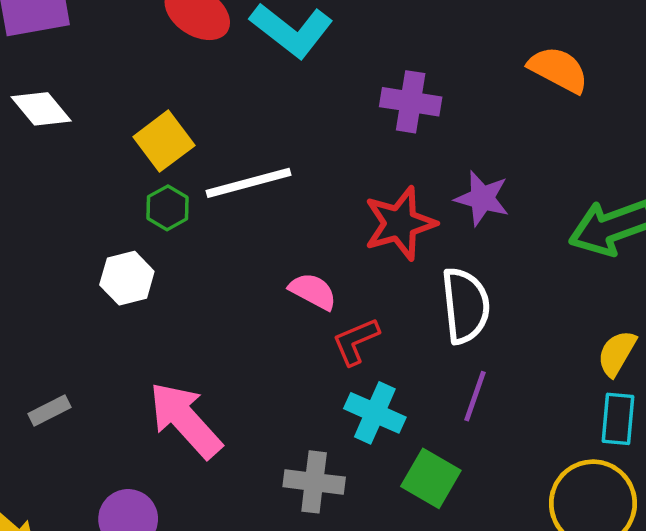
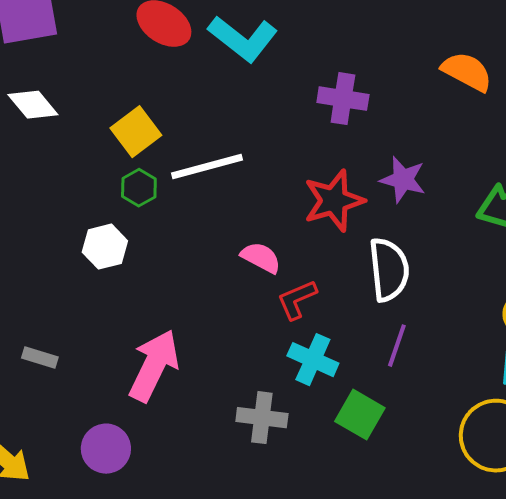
gray rectangle: (49, 410) -> (40, 358), turned 44
pink arrow: (185, 420) -> (154, 366), turned 68

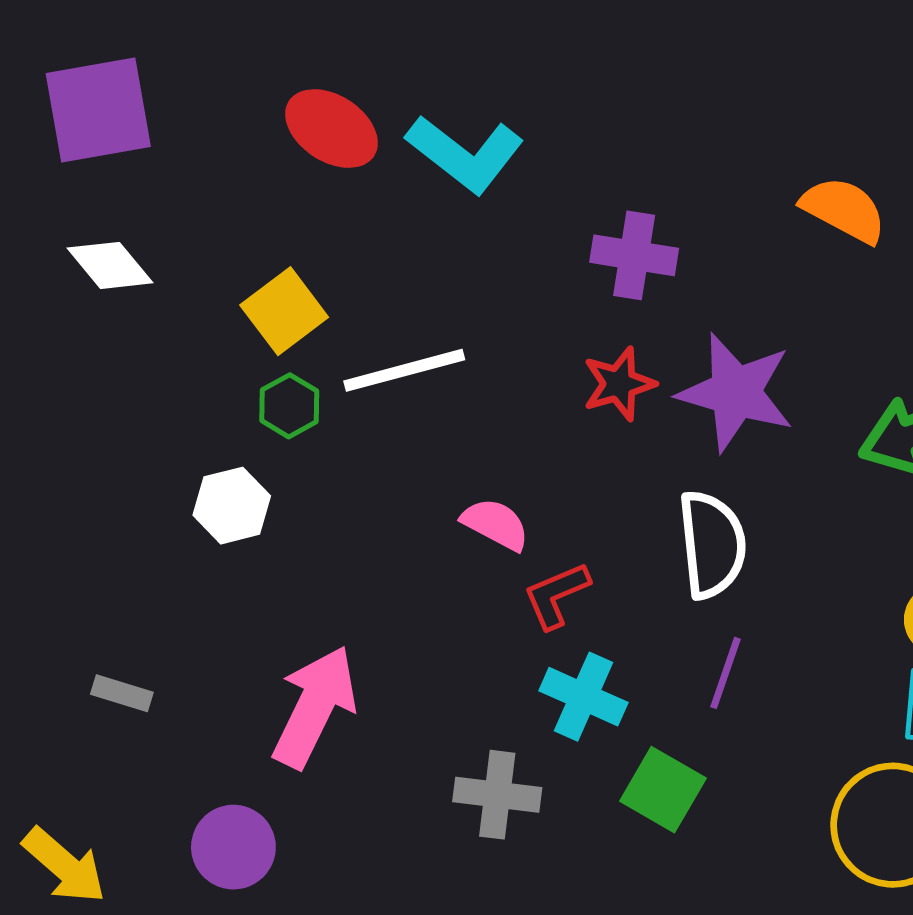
purple star: (403, 180) -> (736, 392), size x1.5
red star: (334, 201) -> (619, 384), moved, size x0.7

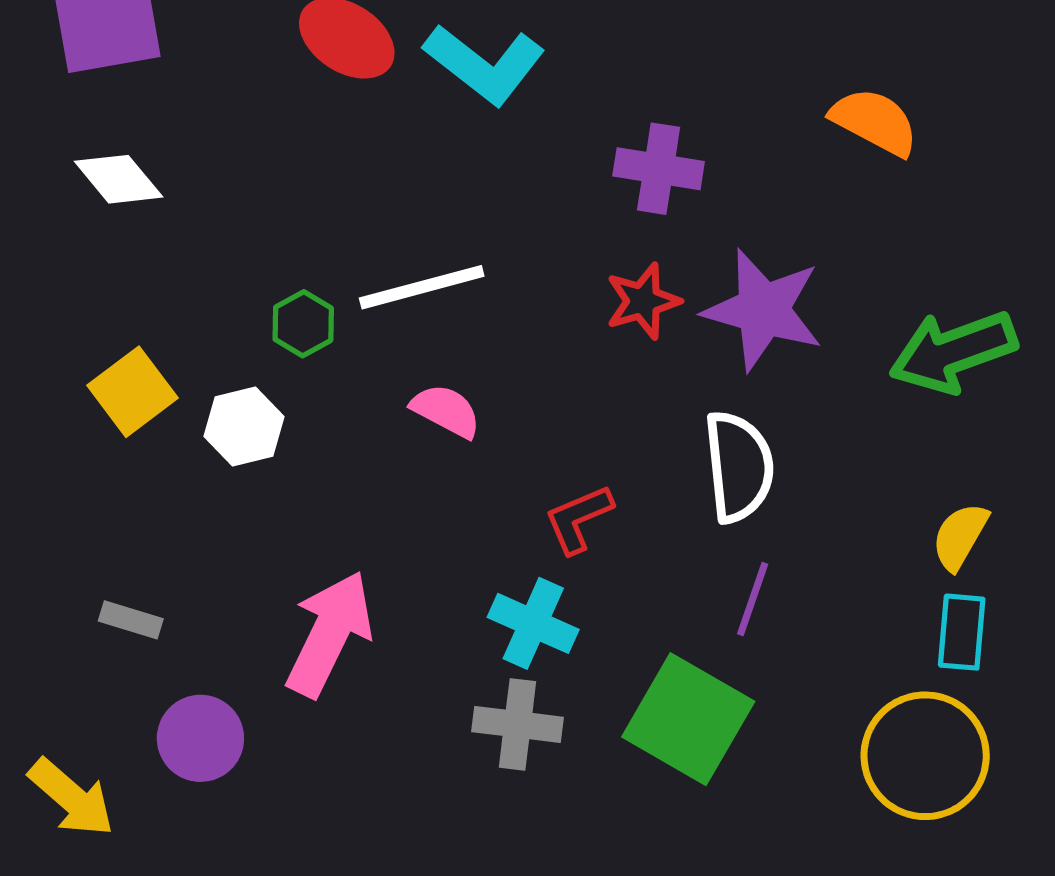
yellow square: (284, 311) -> (133, 392), moved
pink semicircle: (496, 524) -> (446, 411), moved
cyan cross: (583, 697) -> (533, 623), moved
green square: (663, 790) -> (688, 719), size x1.5
purple circle: (233, 847) -> (200, 738), moved

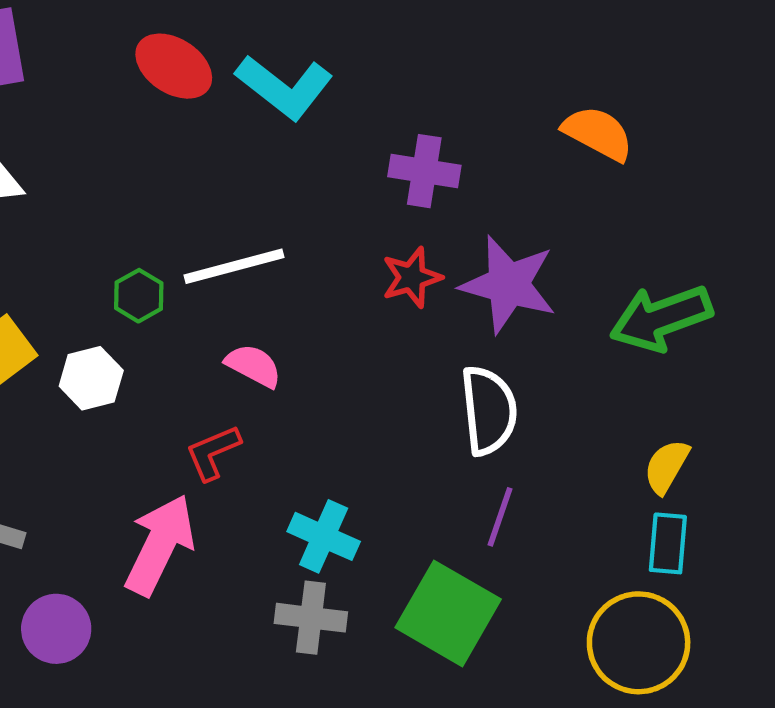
red L-shape: (578, 519) -> (213, 452), moved

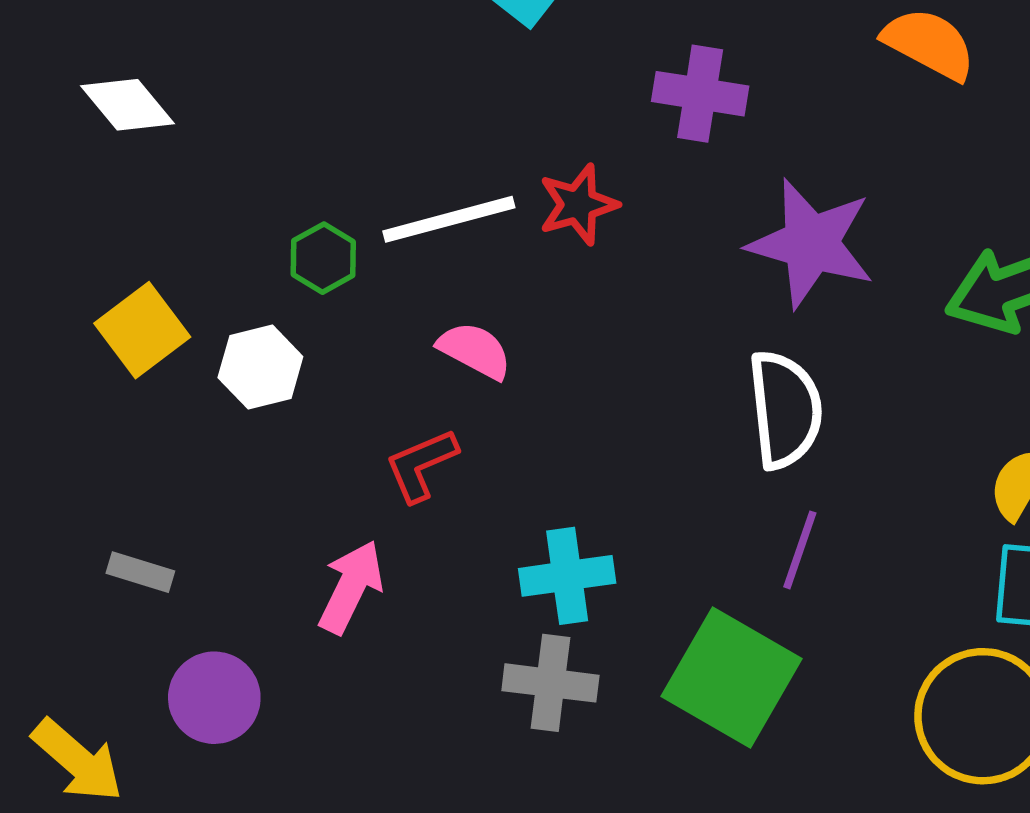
red star: (412, 277) -> (578, 205), moved
cyan cross: (324, 536) -> (567, 576), turned -32
pink arrow: (160, 545) -> (351, 587), size x0.7

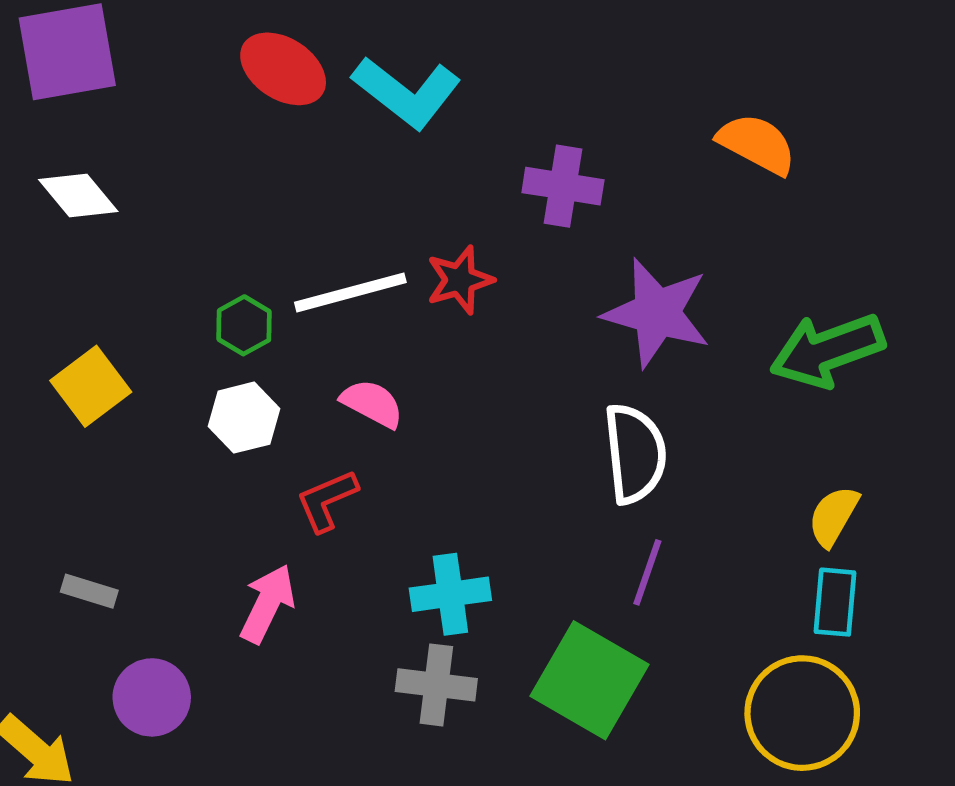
white hexagon: (260, 367) -> (244, 418), moved

